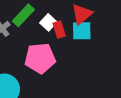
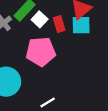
white square: (48, 22) -> (40, 19), moved

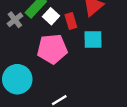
cyan square: (81, 25) -> (93, 40), moved

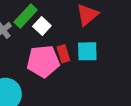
red rectangle: (71, 21) -> (63, 54), moved

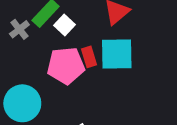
cyan square: (87, 51) -> (117, 54), size x1.4

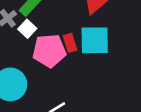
white square: (64, 25) -> (27, 29), moved

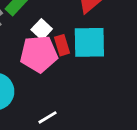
white square: (27, 29) -> (42, 29), moved

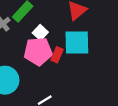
red rectangle: (62, 45) -> (57, 55), moved, turned 40

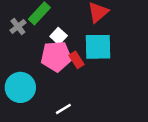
red rectangle: (57, 55) -> (76, 60), turned -56

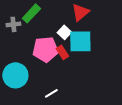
gray cross: (18, 26) -> (13, 24), turned 32
white square: (59, 36) -> (64, 32), moved

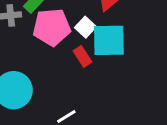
pink pentagon: (45, 49) -> (52, 27), moved

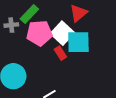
white square: (85, 27) -> (62, 33), size x1.6

